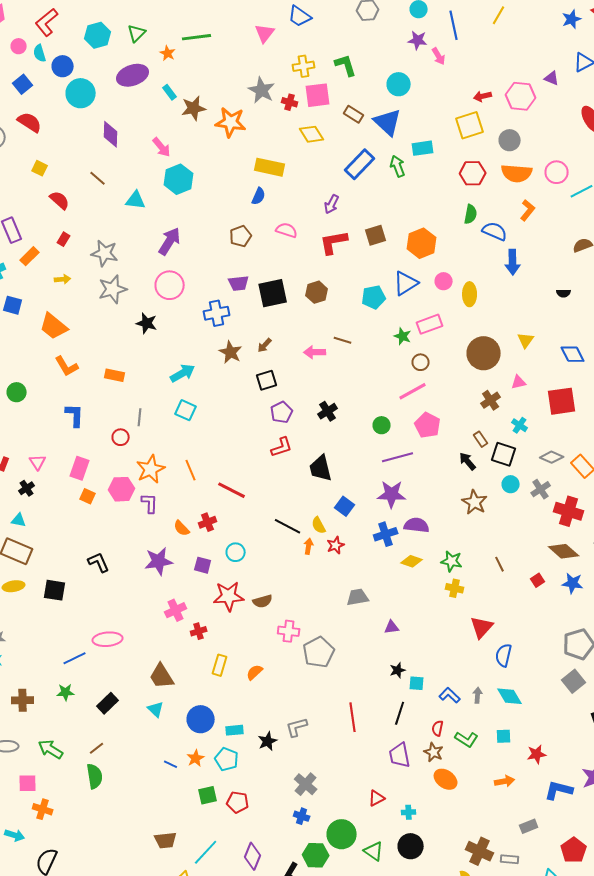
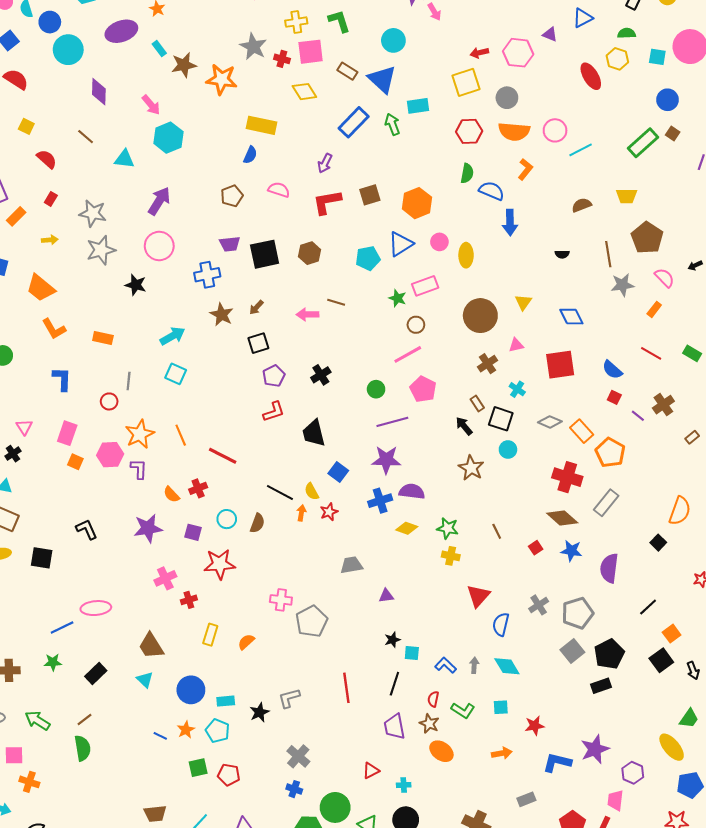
gray cross: (541, 489) -> (539, 605), moved
brown semicircle: (263, 601) -> (257, 523), moved, turned -54

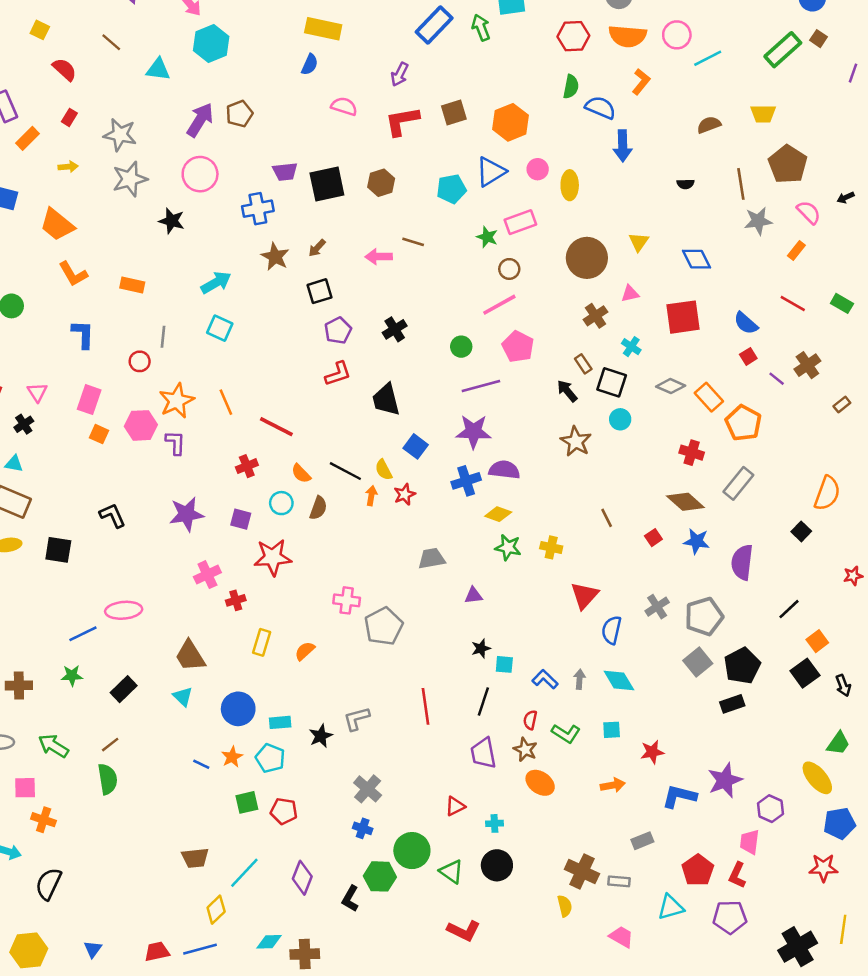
brown pentagon: (232, 196) -> (239, 114), moved
red square: (614, 397) -> (748, 356), turned 32
red cross: (567, 477) -> (692, 453), size x0.7
orange semicircle: (171, 495) -> (301, 474), moved
green star: (448, 528) -> (508, 547), moved

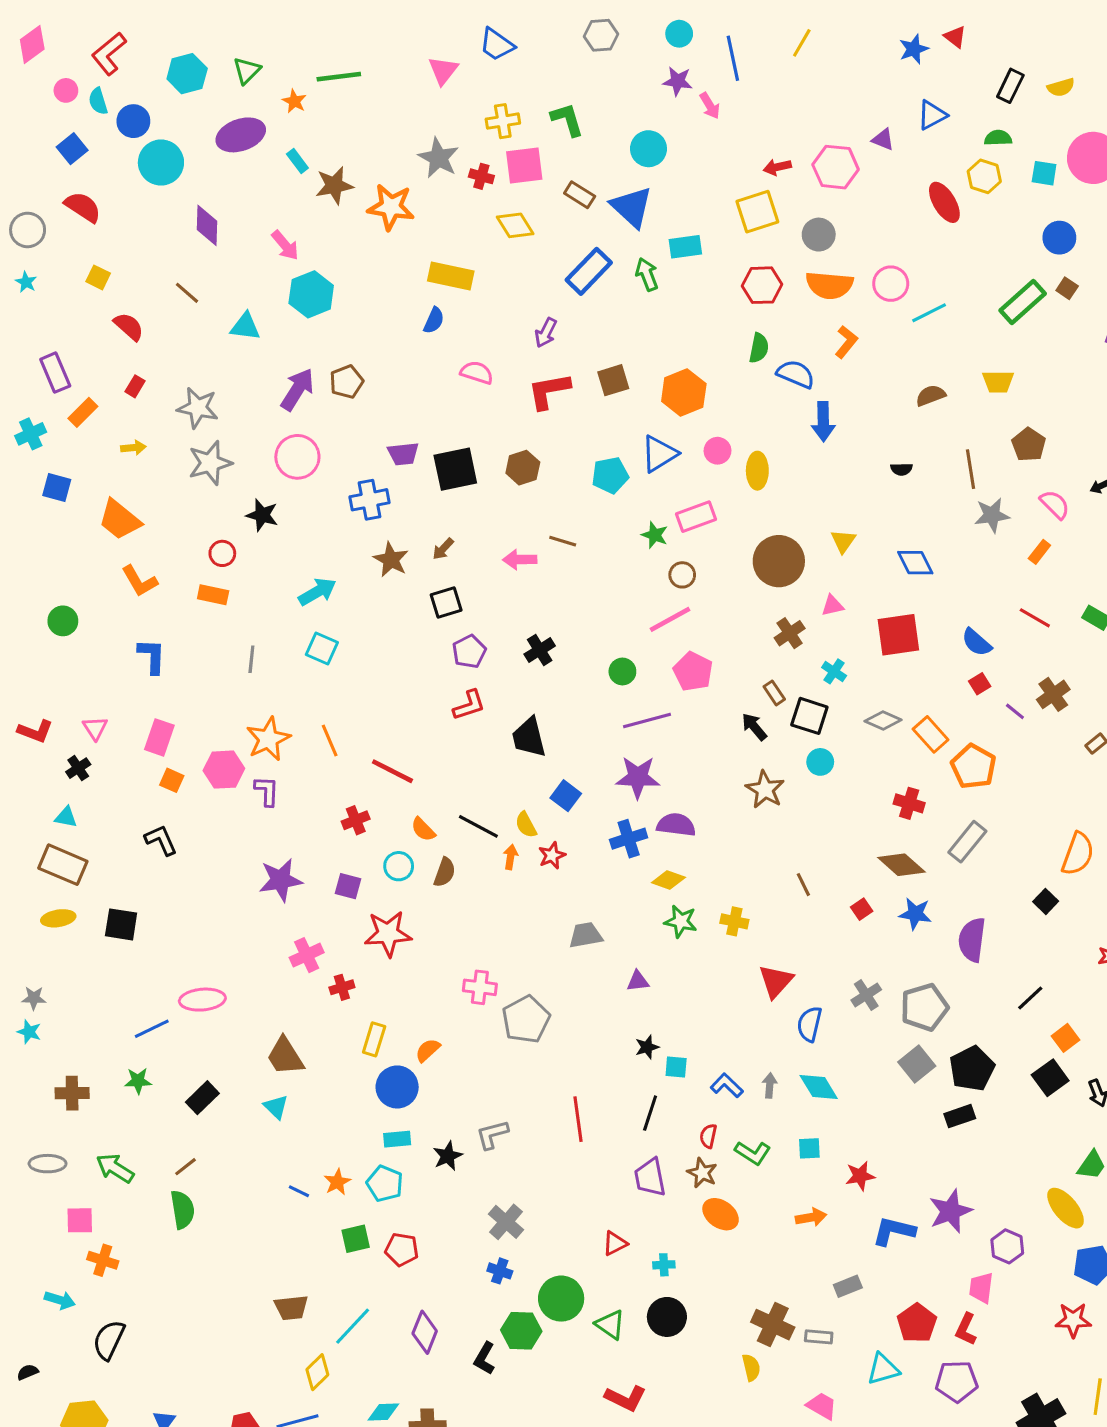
brown pentagon: (788, 164) -> (1029, 445), size x0.7
red circle: (140, 361) -> (222, 553), moved
black L-shape: (113, 515) -> (161, 840), moved
blue circle: (238, 709) -> (397, 1087), moved

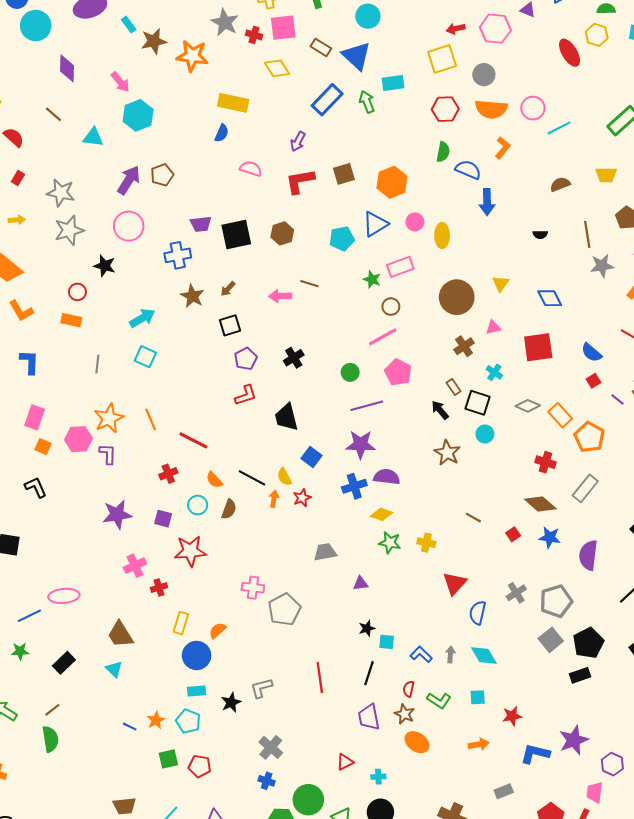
brown line: (803, 885) -> (473, 518), turned -35

